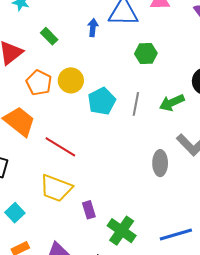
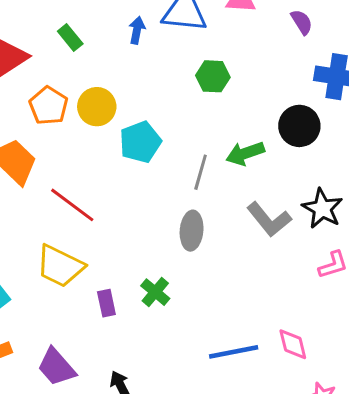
gray line: (136, 104) -> (201, 172), moved
gray ellipse: (160, 163) -> (192, 231), moved
green cross: (122, 231) -> (155, 292), moved, size x0.7

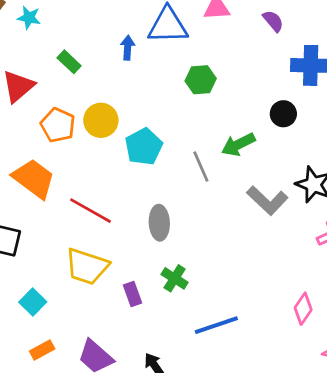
black circle: (299, 126) -> (283, 114), size x0.7
gray line: (201, 172) -> (201, 166), turned -32
gray ellipse: (192, 231) -> (159, 223), moved
pink diamond: (293, 344) -> (303, 309), turned 56
blue line: (234, 352) -> (216, 325), moved

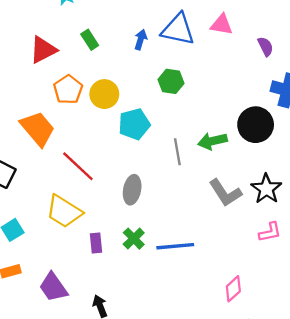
green hexagon: (201, 80) -> (171, 81), moved
black circle: (283, 114) -> (256, 125), size x1.6
blue line: (216, 325) -> (175, 246), moved

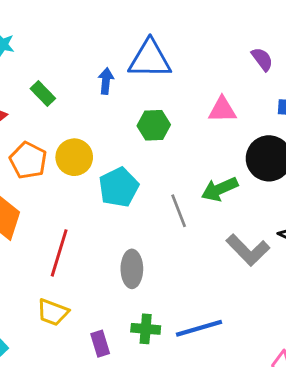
pink triangle: (222, 25) -> (222, 110), moved
red line: (78, 166) -> (59, 253), turned 75
yellow trapezoid: (64, 211) -> (53, 312), size x0.7
green cross: (134, 239) -> (146, 329), turned -30

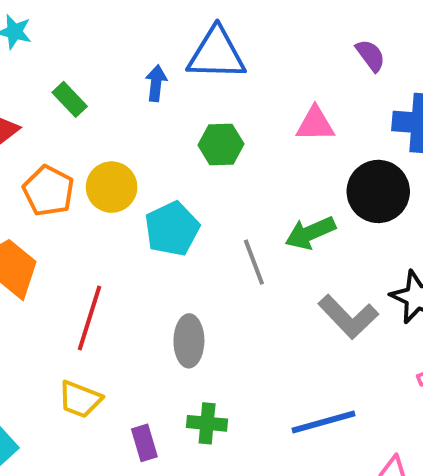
blue line: (199, 328) -> (323, 422), moved

